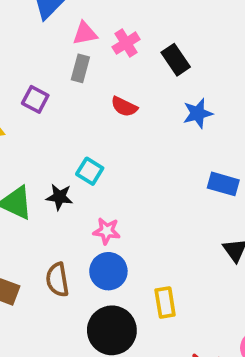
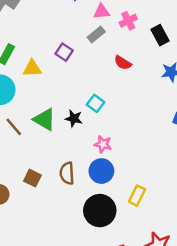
gray rectangle: (80, 68) -> (96, 34), turned 30
yellow rectangle: (165, 302) -> (137, 196), turned 30

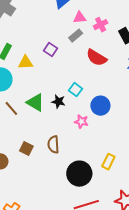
red semicircle: (123, 63) -> (97, 58), size x1.5
blue circle: (101, 171) -> (100, 106), moved

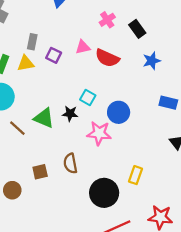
pink triangle: (80, 18) -> (83, 47), moved
gray rectangle: (76, 36) -> (32, 42), moved, turned -32
yellow triangle: (26, 62) -> (26, 63), moved
pink star: (81, 122) -> (99, 133), size x1.5
brown square: (26, 148) -> (40, 172), turned -32

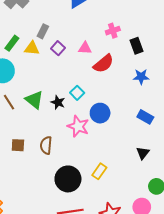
red semicircle: (107, 58) -> (104, 64), turned -80

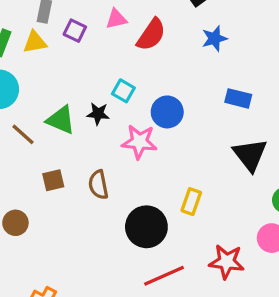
brown square: (18, 145) -> (53, 180), moved
black triangle: (143, 153) -> (250, 155), size x1.6

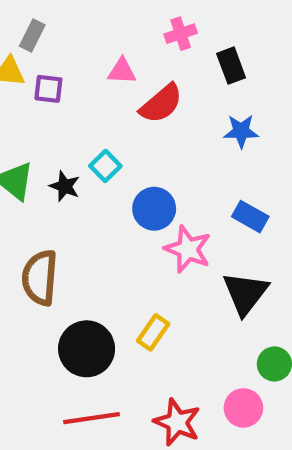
purple square: (75, 31) -> (48, 89), moved, turned -35
pink star: (139, 142) -> (188, 249), moved
brown semicircle: (98, 185) -> (40, 278), size x1.4

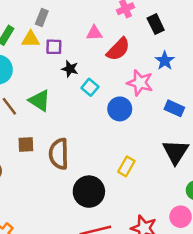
blue star: (241, 131) -> (165, 61), turned -30
black star: (65, 186) -> (70, 69), moved
pink star: (188, 249) -> (140, 83), moved
yellow rectangle: (153, 332) -> (126, 166), moved

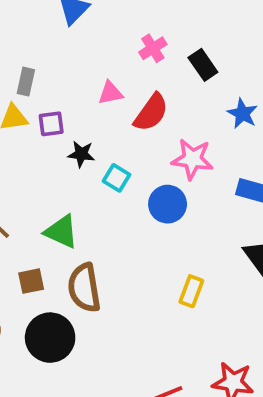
blue star: (165, 61) -> (242, 114), moved
green triangle: (40, 101) -> (61, 232), moved
black circle: (89, 192) -> (50, 338), moved

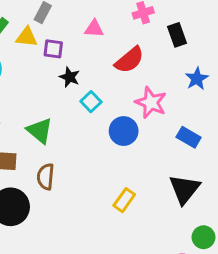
pink triangle: (110, 93) -> (94, 29), moved
brown semicircle: (84, 288) -> (46, 177), size x0.7

